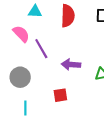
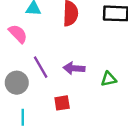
purple line: (41, 49) -> (41, 67), moved

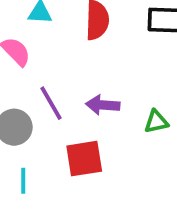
red square: (62, 103) -> (84, 159), size x1.5

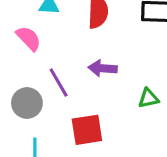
purple arrow: (103, 105) -> (103, 68), moved

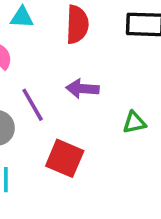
red square: (87, 130) -> (65, 158), turned 32

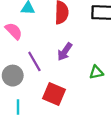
purple arrow: (83, 89) -> (65, 52), turned -60

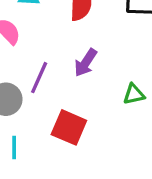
purple line: (34, 61) -> (39, 78), turned 54

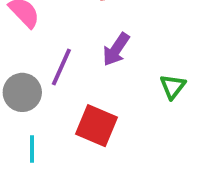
green triangle: (134, 94) -> (173, 87), turned -40

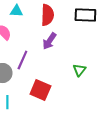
purple arrow: (116, 49) -> (49, 41), moved

